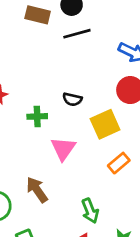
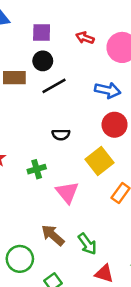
black semicircle: (72, 99) -> (61, 135), moved
green arrow: (90, 211) -> (87, 244), moved

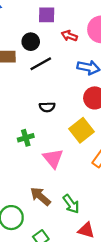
purple square: (42, 32) -> (47, 15), moved
red arrow: (85, 38) -> (69, 36), moved

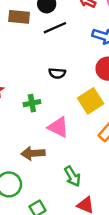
pink triangle: (53, 158) -> (58, 127), turned -30
brown arrow: (40, 196) -> (33, 153), moved, turned -50

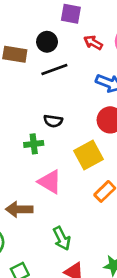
green cross: (32, 103) -> (34, 144), moved

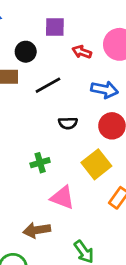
black circle: (47, 42) -> (26, 52), moved
black semicircle: (53, 121) -> (68, 123), moved

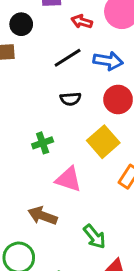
black line: (48, 85) -> (68, 58), moved
brown arrow: (37, 230) -> (43, 216), turned 32

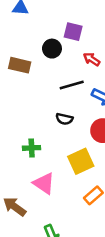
black circle: (21, 24) -> (52, 49), moved

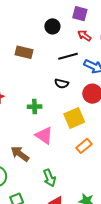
purple square: (73, 32) -> (80, 14), moved
brown rectangle: (20, 65) -> (24, 52), moved

